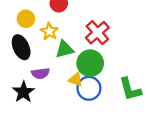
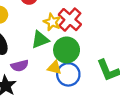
yellow star: (49, 31) -> (52, 22), moved

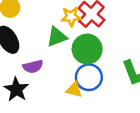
yellow star: (52, 22) -> (71, 17), turned -30
yellow triangle: (54, 68) -> (74, 90), moved

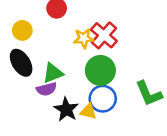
green triangle: (57, 37) -> (53, 73), moved
black star: (16, 89) -> (66, 109), moved

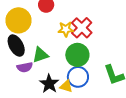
yellow circle: (22, 30) -> (18, 20), size x1.6
purple semicircle: (46, 89) -> (25, 67), moved

